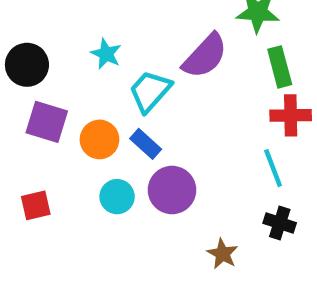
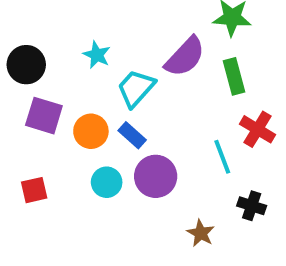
green rectangle: (280, 67) -> (234, 76), moved
red cross: (291, 115) -> (258, 129), moved, turned 32
cyan line: (273, 168) -> (222, 157), moved

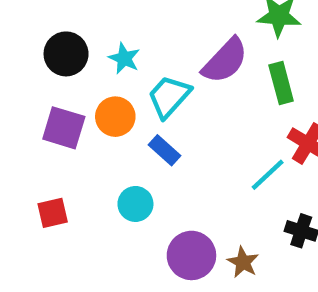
black circle: (26, 65) -> (66, 54), moved
orange circle: (91, 131) -> (115, 117), moved
cyan line: (222, 157) -> (268, 175), turned 68
purple circle: (156, 176) -> (191, 255), moved

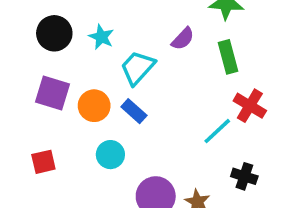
purple semicircle: (225, 61) -> (183, 39), size x0.6
orange circle: (115, 117) -> (94, 106), moved

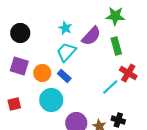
cyan star: (101, 37) -> (65, 28), moved
purple semicircle: (183, 39) -> (91, 36), size x1.5
cyan circle: (110, 155) -> (51, 100), size x1.5
black cross: (244, 176) -> (118, 120), moved

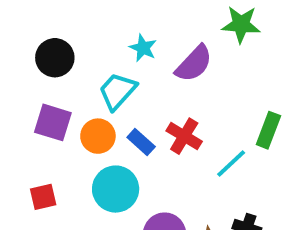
green rectangle: (116, 46) -> (268, 130), moved, turned 36
cyan trapezoid: (66, 52) -> (118, 91), moved
red cross: (128, 73) -> (184, 136), moved

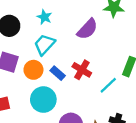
cyan star: (143, 48) -> (44, 17), moved

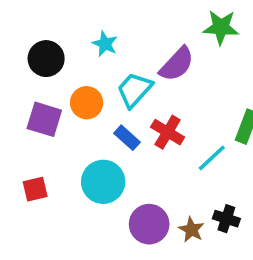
cyan trapezoid: (44, 45) -> (134, 90), moved
orange circle: (33, 70) -> (87, 103), moved

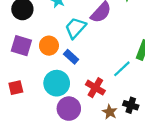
orange circle: (87, 103) -> (49, 46), moved
red cross: (168, 132) -> (95, 88), moved
purple circle: (149, 224) -> (69, 109), moved

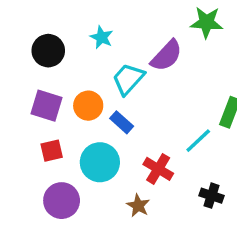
red square: (16, 88) -> (52, 151), moved
purple circle: (69, 109) -> (62, 201), moved
brown star: (110, 112) -> (138, 206), moved

